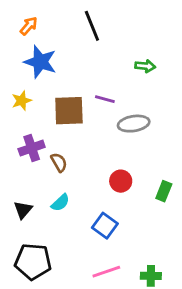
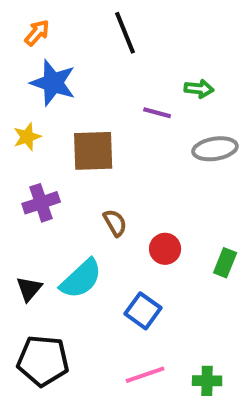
purple line: (105, 99) -> (157, 113), moved
gray ellipse: (134, 124) -> (215, 149), moved
brown semicircle: (59, 162) -> (115, 223), moved
cyan semicircle: (60, 203) -> (81, 279), size x1.6

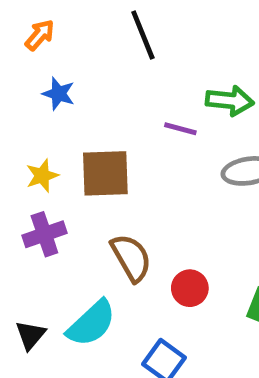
blue star: (53, 83) -> (59, 94), size x0.6
green arrow: (199, 89) -> (230, 101), size x1.4
yellow star: (27, 137) -> (42, 176), moved
brown semicircle: (115, 223) -> (131, 258), size x1.5

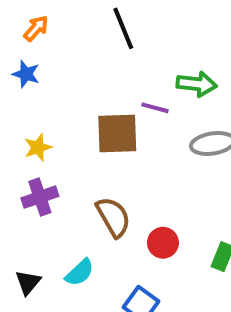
blue star: (59, 94) -> (26, 74), moved
brown square: (105, 173) -> (117, 134), moved
cyan semicircle: (91, 323) -> (80, 273), size x0.7

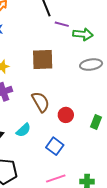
purple line: (155, 108) -> (62, 24), moved

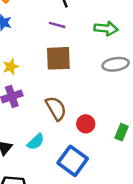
purple line: (62, 24) -> (57, 25), moved
blue square: (55, 146) -> (73, 161), size x1.4

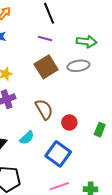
brown square: (58, 58) -> (46, 67), turned -30
gray ellipse: (116, 64) -> (78, 66), moved

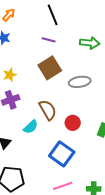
gray ellipse: (78, 66) -> (80, 82), moved
cyan semicircle: (27, 138) -> (31, 127), moved

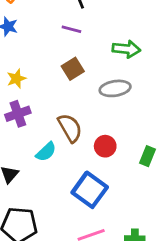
green arrow: (90, 43) -> (126, 49), moved
brown square: (50, 68) -> (73, 69), size x0.7

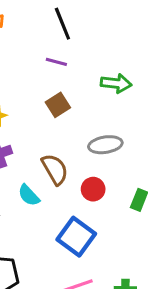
gray ellipse: (115, 88) -> (105, 145), moved
cyan semicircle: (46, 152) -> (29, 195), turned 90

